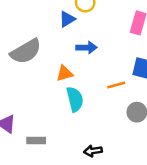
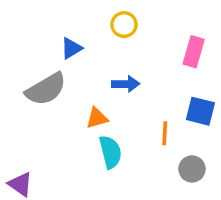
blue triangle: (67, 19) -> (71, 48), moved
orange line: (116, 85) -> (165, 133), turned -72

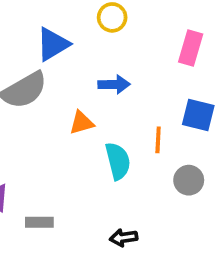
blue triangle: (71, 48) -> (53, 44), size x1.4
cyan semicircle: (110, 152) -> (118, 161), moved

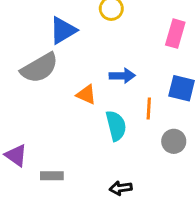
blue arrow: (114, 84) -> (122, 76), moved
orange triangle: (81, 123) -> (86, 94), turned 40

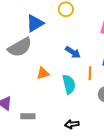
blue arrow: (122, 76) -> (73, 52), turned 35
orange triangle: (86, 94) -> (43, 73), moved, turned -40

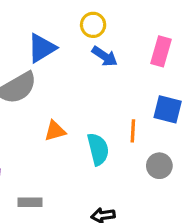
blue arrow: (73, 52) -> (105, 56), moved

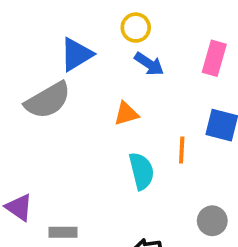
orange triangle: (55, 131) -> (126, 114), moved
gray circle: (159, 166) -> (212, 221), moved

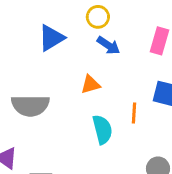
gray semicircle: (48, 100) -> (30, 105), moved, turned 30

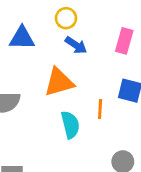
blue triangle: (51, 38) -> (22, 38), turned 32
orange triangle: (90, 84) -> (59, 82), size x1.6

